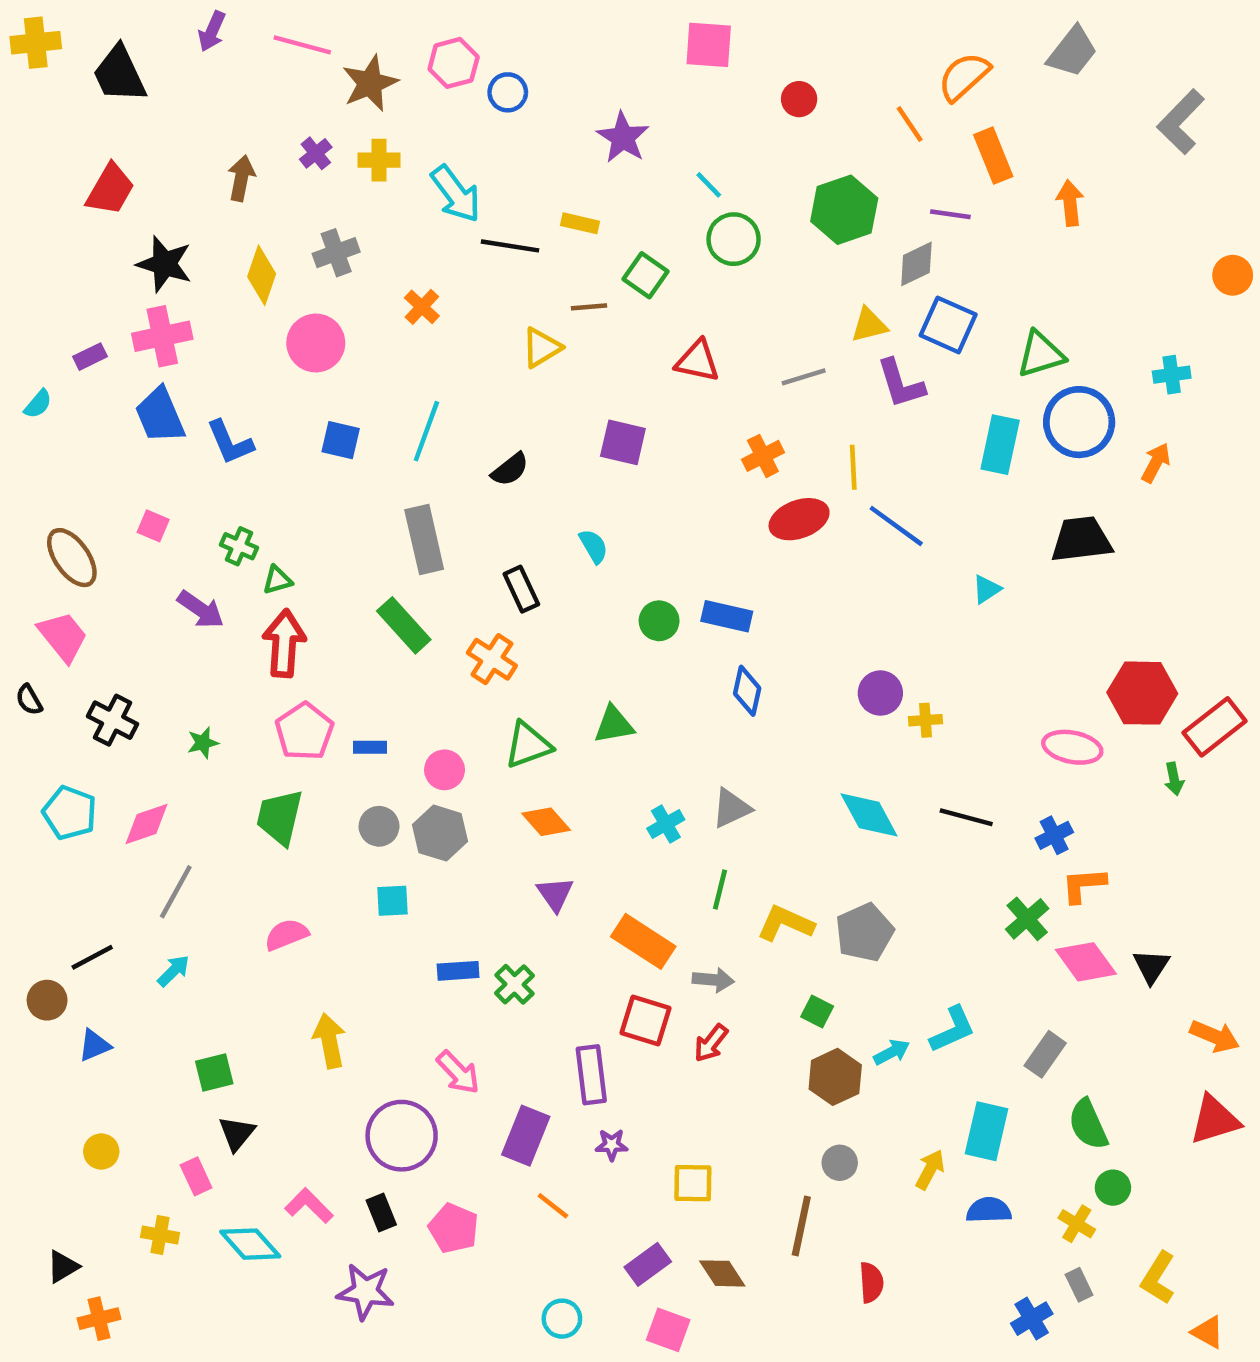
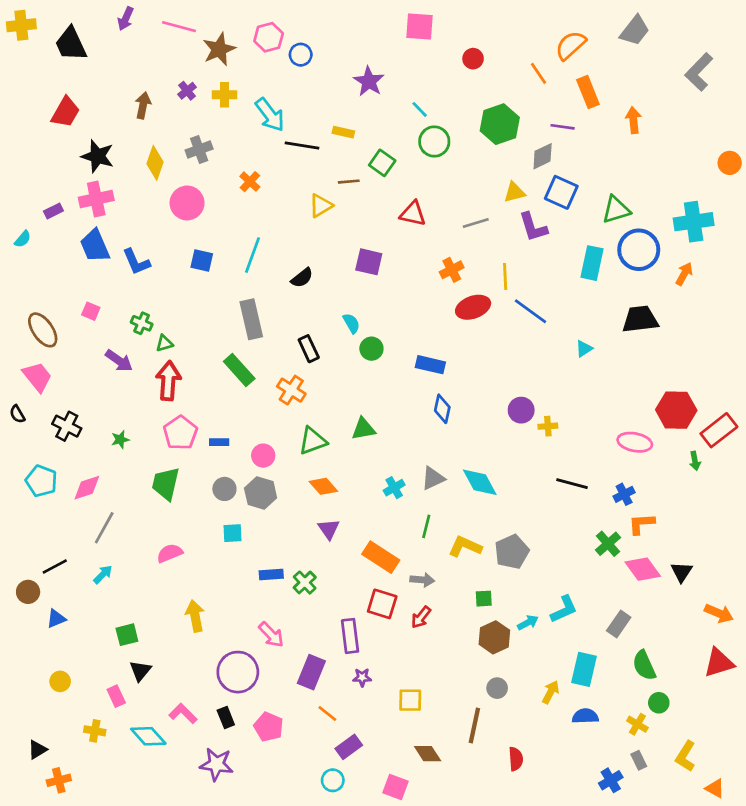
cyan cross: (1172, 375) -> (694, 222), size x1.8
green circle: (659, 621) -> (371, 349), moved
cyan diamond: (869, 815) -> (480, 482), moved
green square: (817, 1011) -> (484, 599), turned -30
purple rectangle: (648, 1264) -> (349, 747), moved

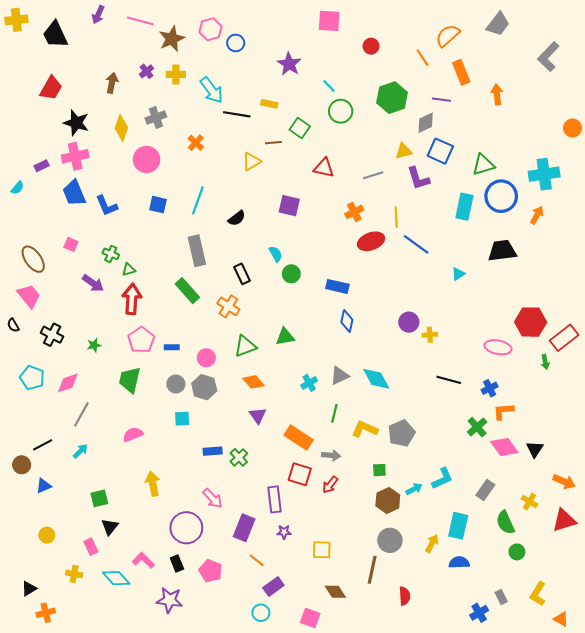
gray circle: (497, 688) -> (390, 540), size x1.5
yellow cross: (637, 724) -> (529, 502), moved

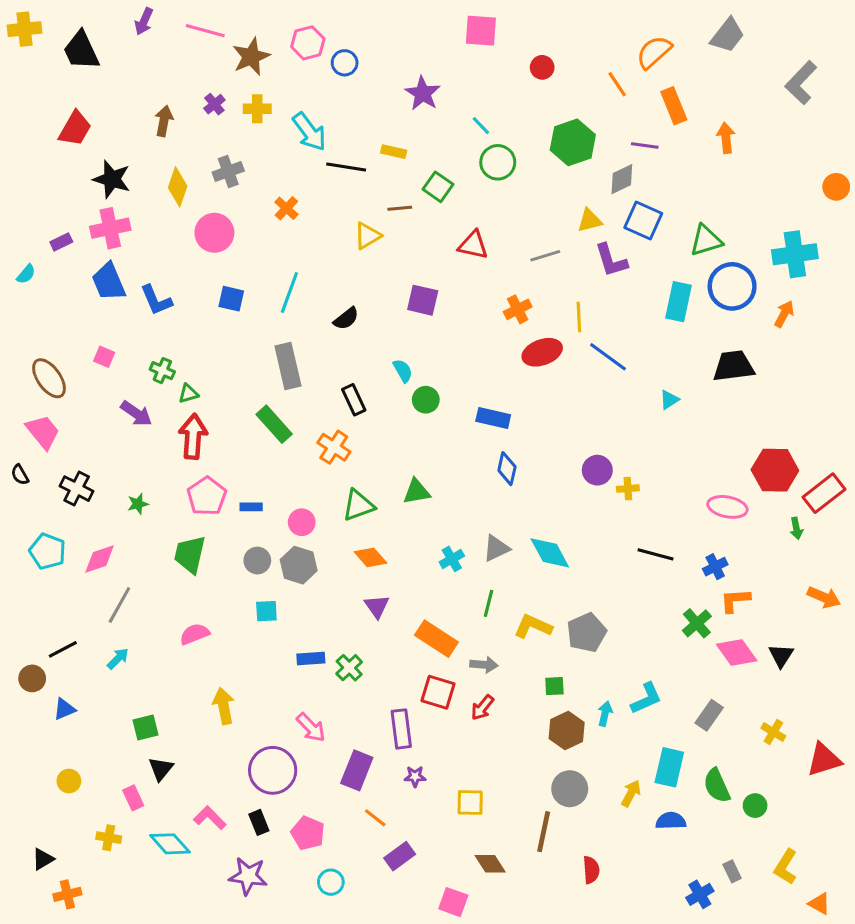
orange arrow: (564, 482) -> (824, 597), moved
cyan arrow: (414, 489) -> (605, 714), turned -49
green semicircle: (505, 523) -> (717, 786), moved
cyan circle: (261, 613) -> (331, 882), moved

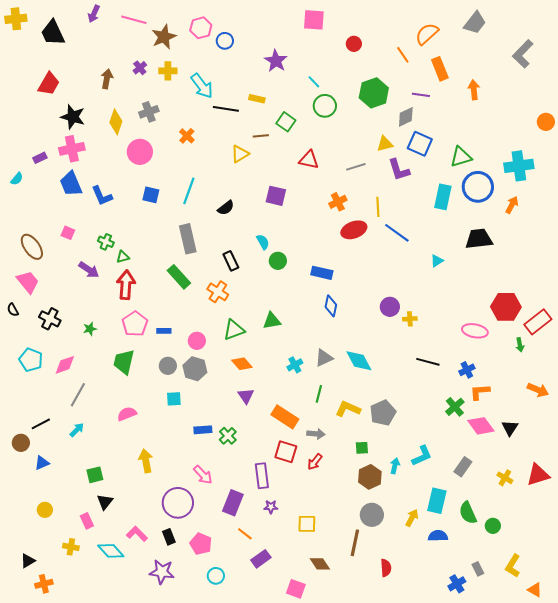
red triangle: (824, 760) -> (538, 475), moved

